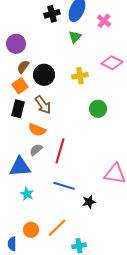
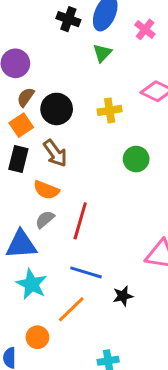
black cross: (52, 14) -> (68, 19), turned 35
cyan star: (27, 194) -> (32, 284), size x1.5
orange line: (57, 228) -> (71, 309), moved

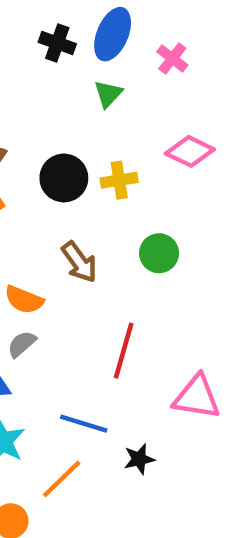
black circle: (57, 109) -> (64, 178), moved
brown arrow: (55, 153) -> (79, 262), moved
red line: (80, 221) -> (124, 351), moved

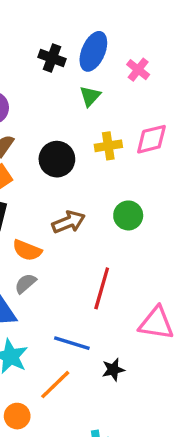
pink diamond: (190, 151) -> (151, 139), turned -40
yellow cross: (119, 180) -> (108, 146), moved
brown arrow: (79, 262) -> (69, 222), turned -76

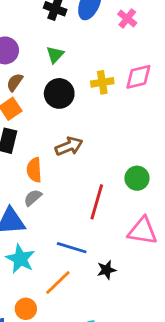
green triangle: (90, 96) -> (55, 55), moved
green circle: (128, 215) -> (137, 178), moved
orange semicircle: (27, 250) -> (34, 170), turned 65

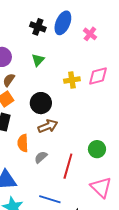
black circle: (59, 93) -> (41, 103), moved
gray semicircle: (33, 198) -> (41, 157), moved
pink triangle: (143, 231) -> (101, 187), turned 35

